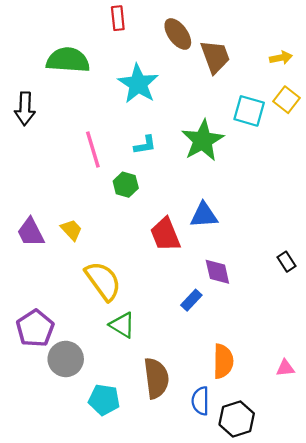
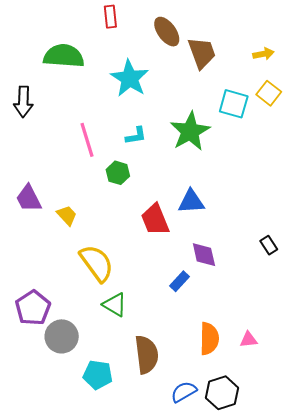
purple trapezoid: (31, 232) -> (29, 198), moved
pink triangle: (285, 368) -> (249, 340), moved
blue semicircle: (200, 401) -> (184, 392), moved, turned 60

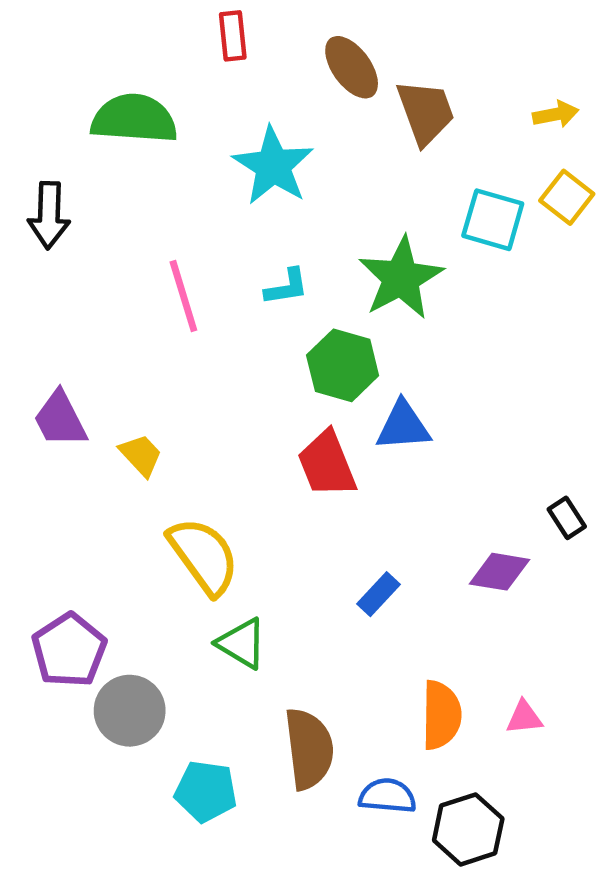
green hexagon: (118, 173) -> (343, 365), moved, size x1.4
purple diamond: (204, 255) -> (500, 572), moved, turned -68
blue semicircle: (184, 392) -> (387, 796), moved, turned 35

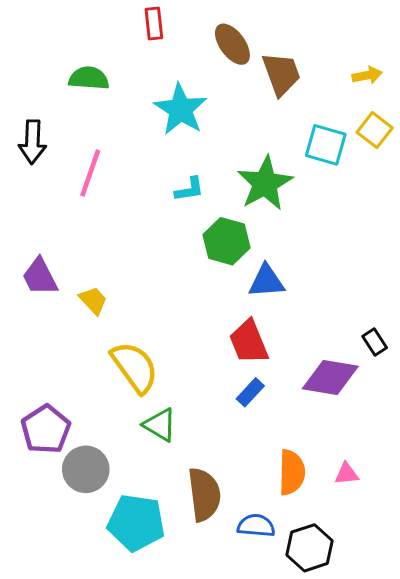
green semicircle: (134, 119) -> (89, 78), size x0.7
pink line: (183, 296) -> (90, 173), moved, turned 36
red trapezoid: (327, 464) -> (249, 342), moved
purple diamond: (500, 572) -> (330, 377), size x1.4
cyan pentagon: (206, 791) -> (136, 523), size x1.4

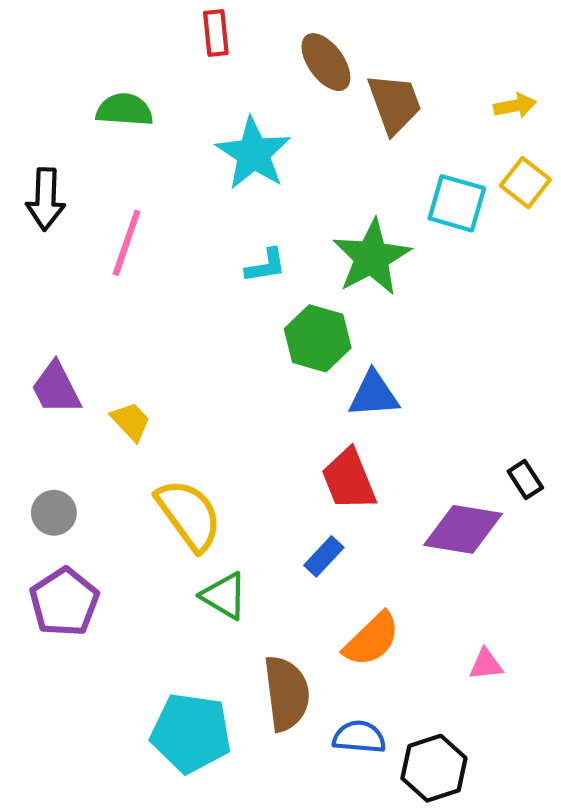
blue rectangle: (250, 392) -> (324, 556), moved
gray circle: (86, 469) -> (54, 513), moved, size x0.7
orange semicircle: (292, 472) -> (372, 639), moved, turned 45

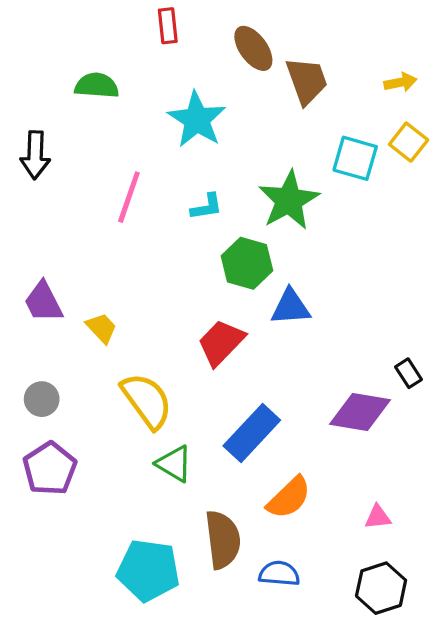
pink line: (127, 243) -> (129, 197), moved
red trapezoid: (349, 480) -> (221, 343), moved, turned 66
blue rectangle: (324, 556) -> (252, 433), size x1.8
black hexagon: (434, 768) -> (381, 588), moved

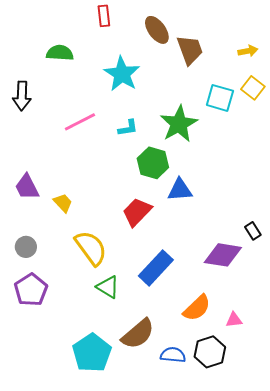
pink line: (129, 197) -> (80, 122), turned 44
orange semicircle: (289, 498) -> (197, 308), moved
brown semicircle: (223, 540) -> (138, 334), turned 57
cyan pentagon: (148, 570) -> (92, 353), turned 30
black hexagon: (381, 588) -> (210, 352), moved

